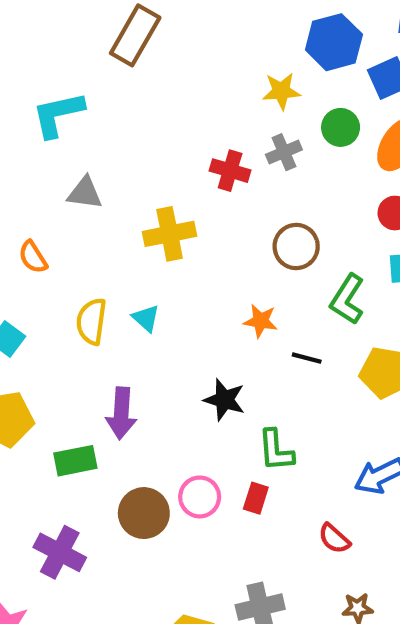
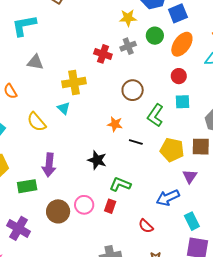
cyan triangle: (146, 318) -> (64, 108), moved
yellow semicircle: (91, 321) -> (37, 122), turned -50
green L-shape: (276, 450) -> (120, 184), turned 115

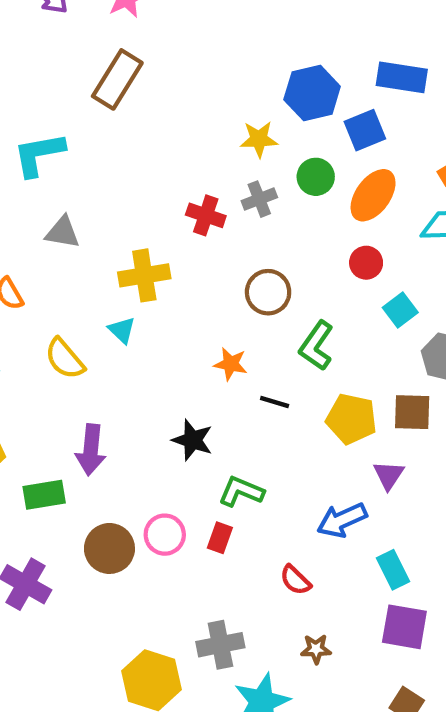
cyan square: (182, 102) -> (400, 310), moved, turned -35

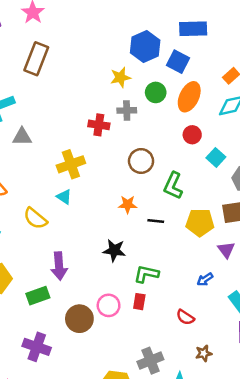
blue square: (365, 130) -> (178, 62), turned -30
gray cross: (259, 199) -> (127, 110), turned 30
gray triangle: (62, 232) -> (22, 137), moved
blue arrow: (342, 520) -> (205, 279), size x0.6

